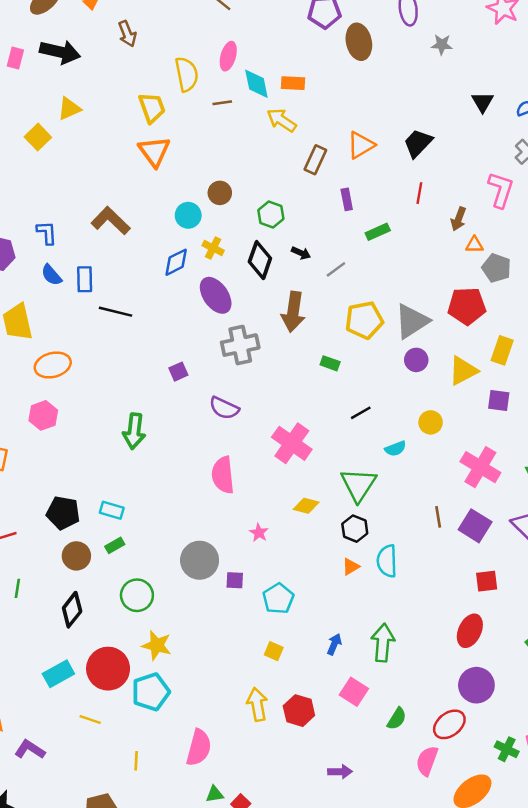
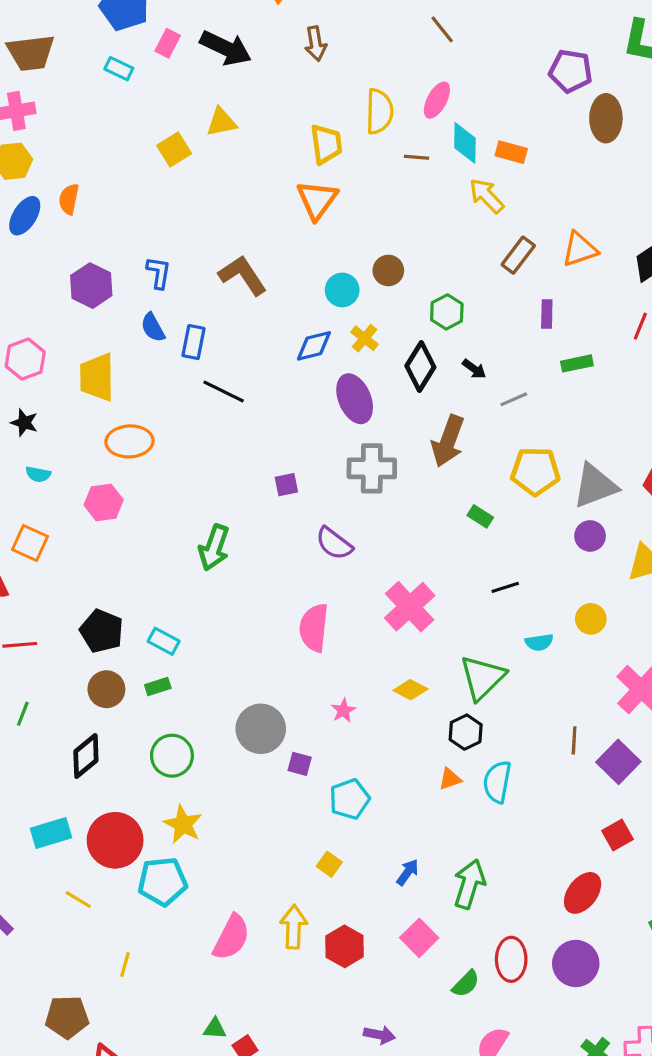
red square: (487, 581) -> (617, 835), turned -35
red ellipse: (449, 724) -> (511, 959), moved, turned -64
pink semicircle: (199, 748) -> (231, 937), moved

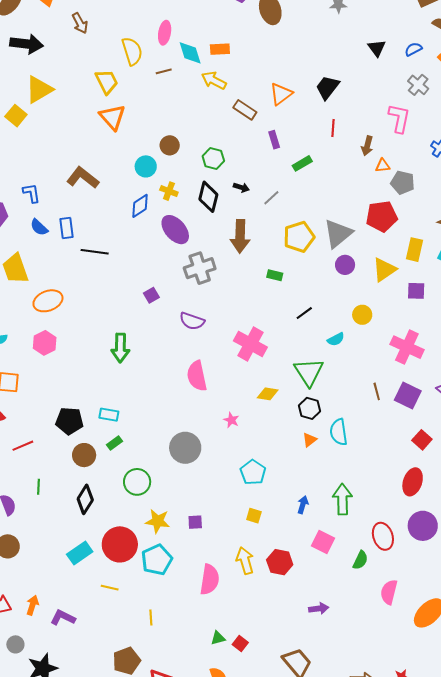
yellow triangle: (222, 122) -> (39, 90), size x1.4
brown rectangle: (518, 255) -> (245, 110), turned -75
purple square: (300, 764) -> (195, 522), moved

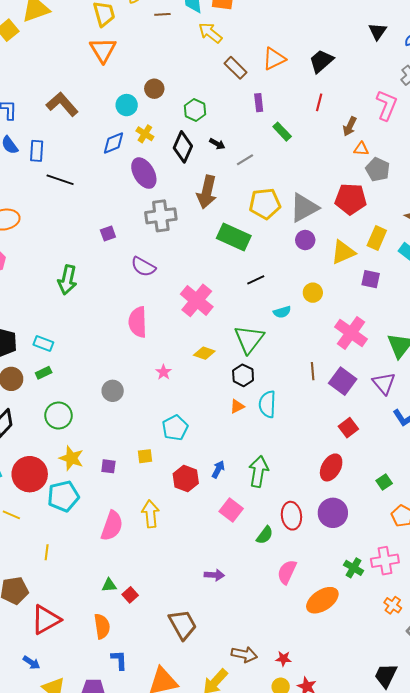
green rectangle: (302, 163) -> (282, 132), turned 66
green rectangle: (275, 275) -> (234, 237), size x2.0
gray circle: (185, 448) -> (113, 391), size x0.7
yellow square: (254, 516) -> (145, 456), moved, turned -35
red hexagon: (280, 562) -> (186, 479), moved

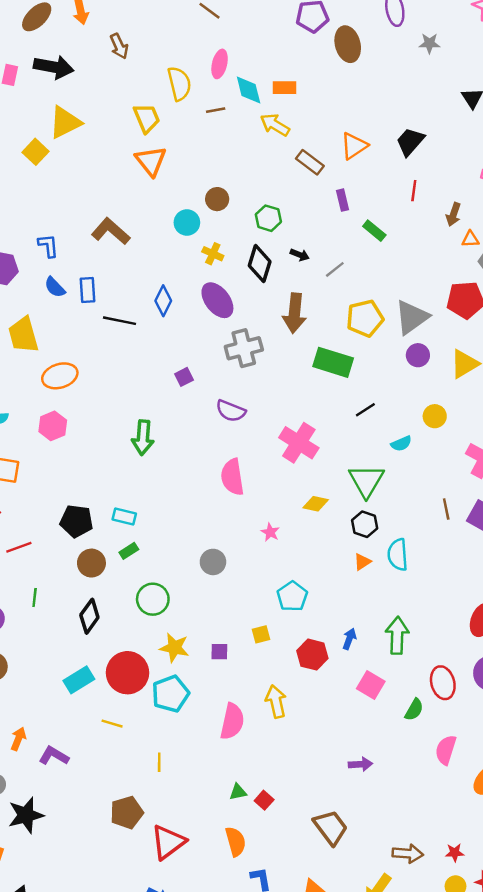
blue diamond: (113, 143) -> (163, 301), moved, turned -35

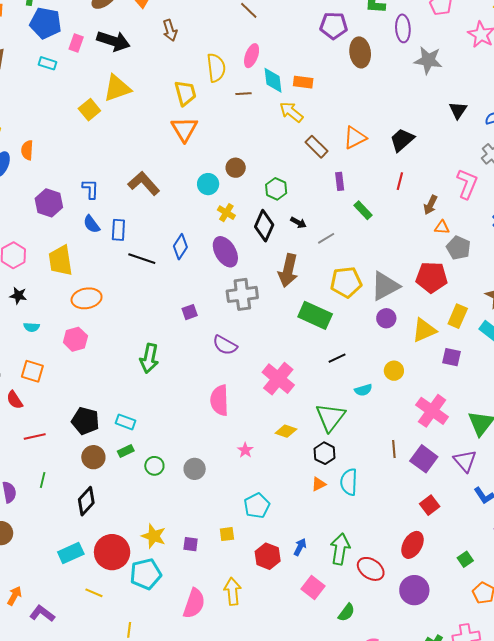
gray star: (429, 43) -> (428, 60), size x1.6
green circle: (153, 599) -> (154, 466), moved, size x0.7
red ellipse: (443, 683) -> (371, 569), moved, turned -48

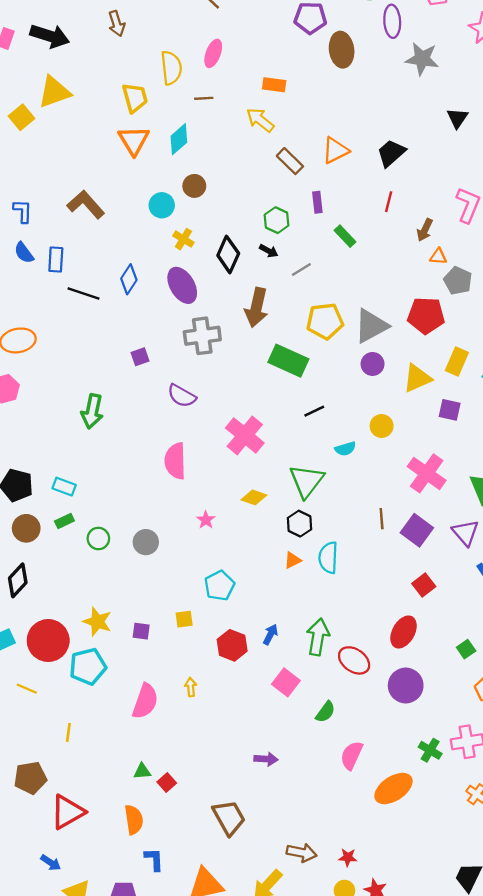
cyan diamond: (273, 80) -> (179, 139), moved, turned 56
green hexagon: (276, 189) -> (277, 220), moved
yellow arrow: (233, 591) -> (191, 687), size x0.6

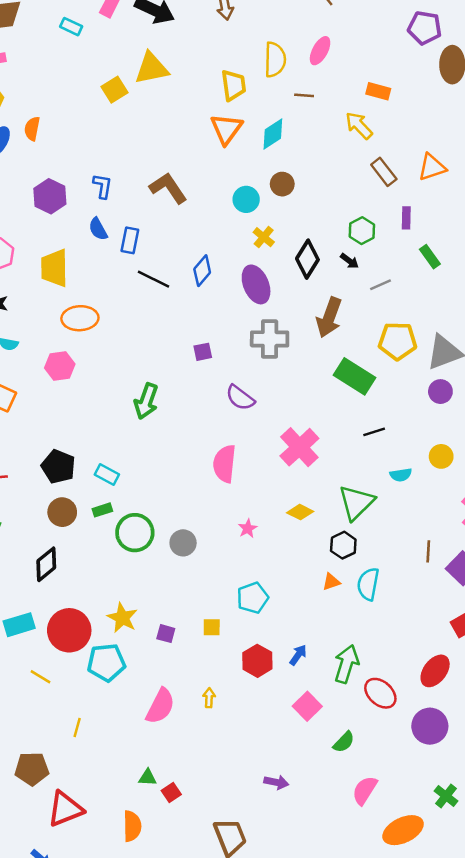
green circle: (98, 539) -> (135, 533), size x1.6

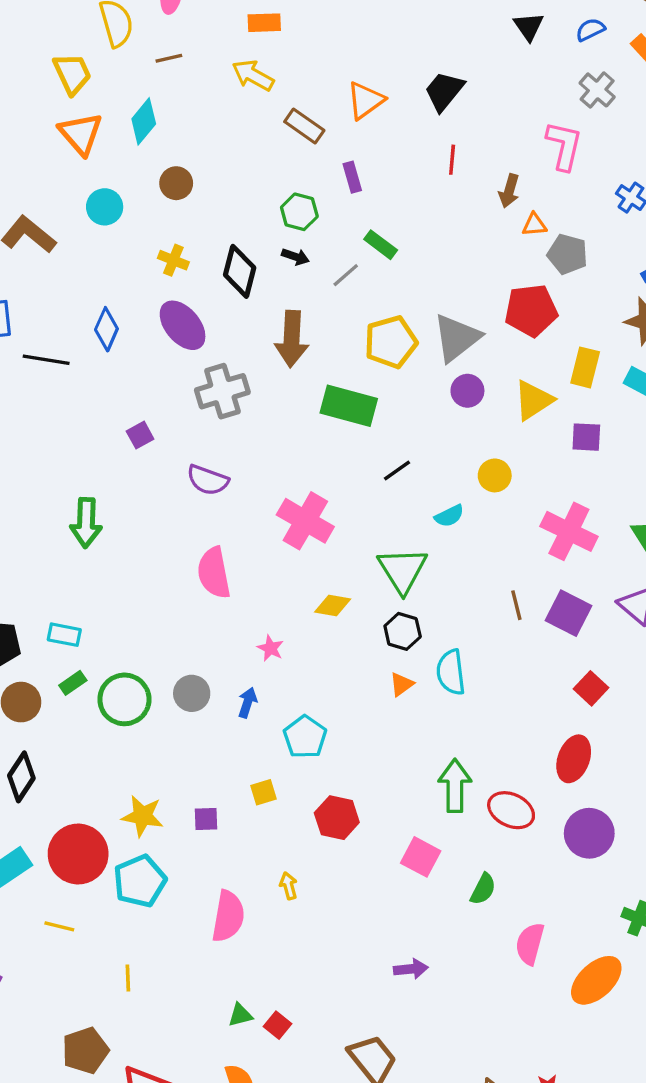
cyan circle: (246, 199) -> (105, 207), moved
green rectangle: (430, 257) -> (381, 245), moved
blue arrow: (298, 655) -> (247, 703), moved

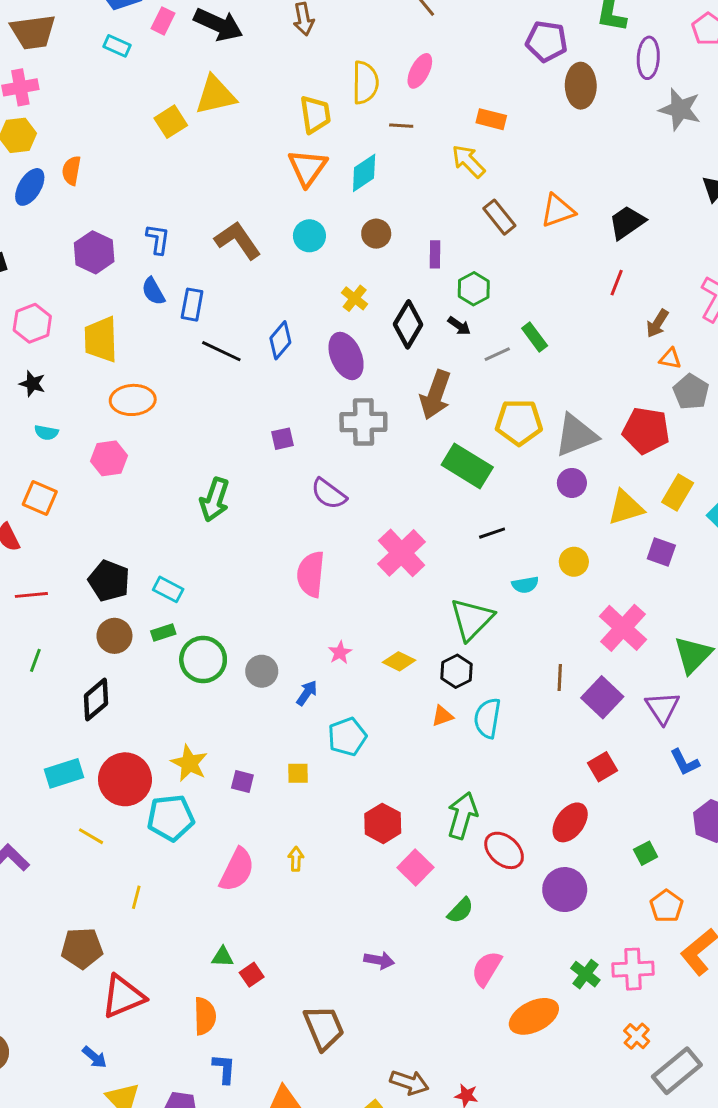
purple rectangle: (352, 177) -> (435, 254), moved
yellow diamond: (333, 605) -> (399, 661), moved
red hexagon: (337, 818) -> (383, 823), moved

